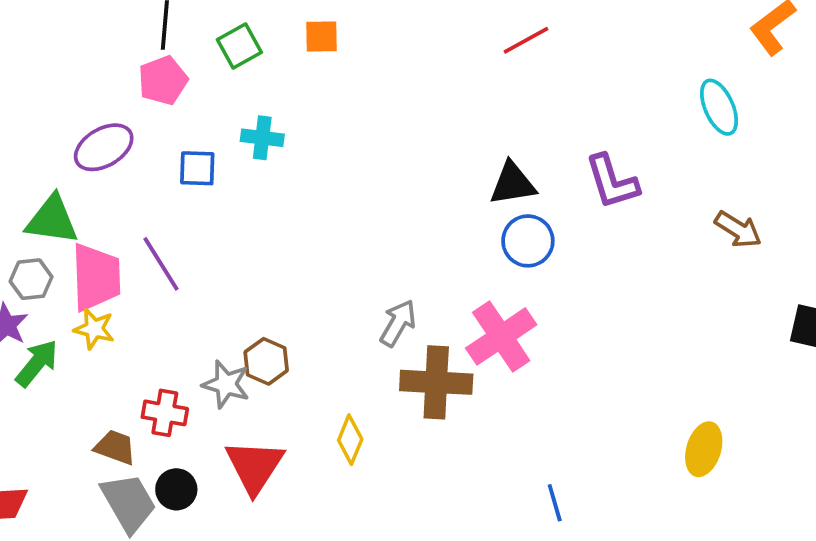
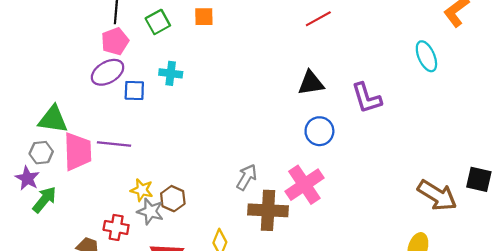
purple ellipse: (104, 147) -> (108, 72), moved
black triangle: (513, 184) -> (311, 83), moved
brown arrow: (738, 229) -> (437, 195), moved, size x1.5
purple line: (161, 264) -> (114, 144), turned -52
yellow star: (94, 329) -> (142, 190), moved

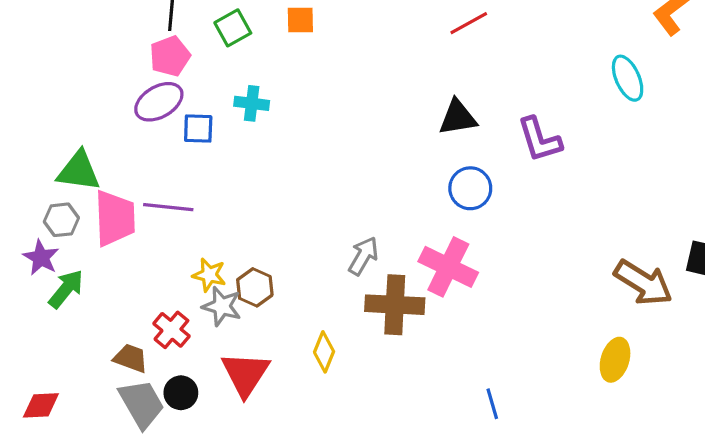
pink cross: (304, 185) -> (448, 267), turned -30
red cross: (116, 227) -> (171, 330), turned 30

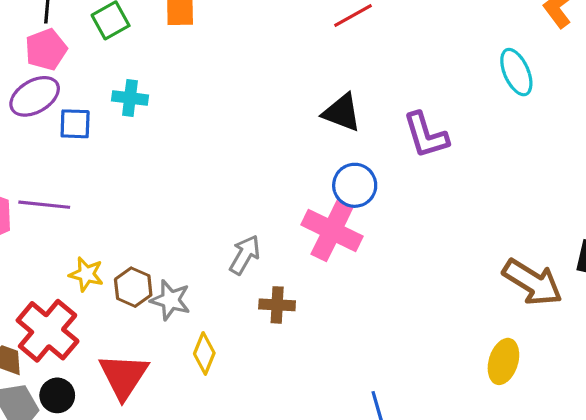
black triangle: (458, 118) -> (342, 113), turned 30
pink cross: (448, 267) -> (332, 231), moved
brown cross: (395, 305) -> (277, 305), size x0.6
gray star: (222, 306) -> (170, 300), moved
red cross: (171, 330) -> (48, 331), size x1.6

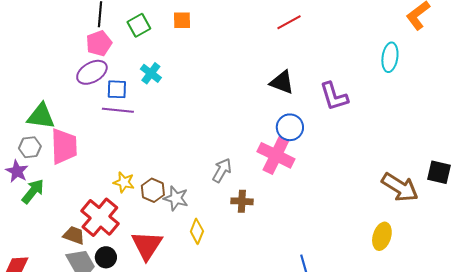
cyan ellipse: (516, 72) -> (390, 57), turned 32
cyan cross: (130, 98) -> (151, 73), turned 30
purple line: (44, 205) -> (118, 110), moved

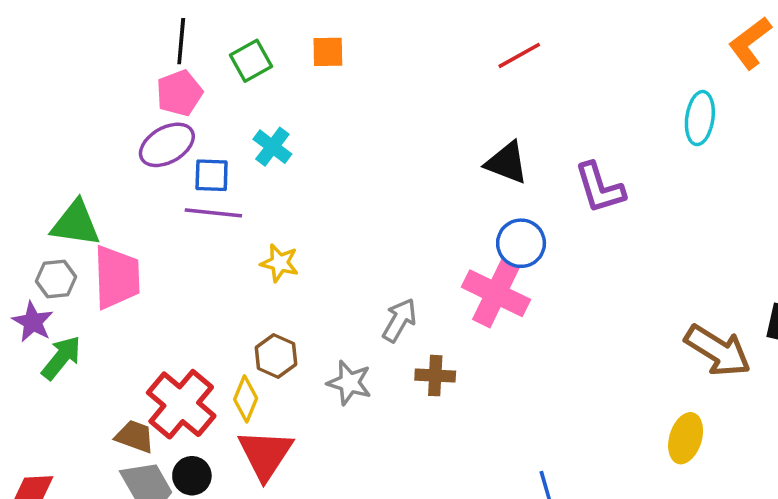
yellow star: (124, 182) -> (280, 263), moved
gray star: (176, 198) -> (349, 383), moved
yellow diamond: (197, 231) -> (246, 399), moved

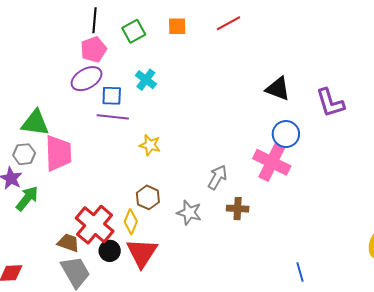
red line: (519, 55) -> (228, 23), moved
black circle: (192, 476) -> (110, 251), moved

